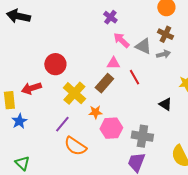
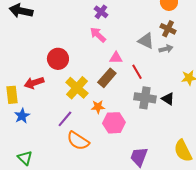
purple cross: (110, 17) -> (101, 12), moved
pink arrow: (121, 40) -> (98, 35), moved
gray cross: (142, 136) -> (145, 98), moved

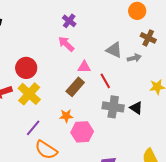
brown cross: (168, 29) -> (148, 38), moved
yellow cross: (77, 88) -> (29, 94), moved

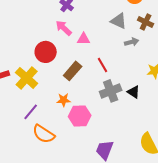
gray triangle: (114, 50) -> (119, 21), moved
pink triangle: (84, 67) -> (84, 39), moved
red circle: (26, 68) -> (46, 52), moved
gray cross: (113, 107) -> (111, 91), turned -30

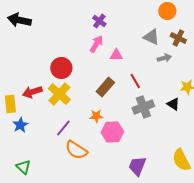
pink arrow: (64, 28) -> (96, 44), turned 78
red circle: (46, 52) -> (61, 68), moved
black triangle: (134, 92) -> (173, 104), moved

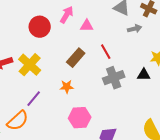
red circle: (61, 68) -> (40, 27), moved
black triangle: (173, 104) -> (144, 75), turned -32
pink hexagon: (112, 132) -> (80, 118), moved
orange semicircle: (76, 150) -> (18, 121), moved, turned -75

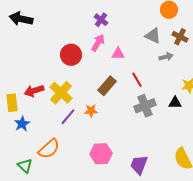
orange star: (67, 87) -> (91, 111), moved
purple line: (34, 99) -> (68, 117), moved
pink hexagon: (80, 118) -> (101, 154), moved

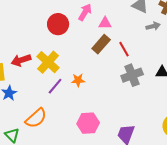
brown rectangle: (107, 86) -> (101, 44), moved

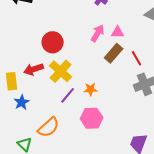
pink arrow: (85, 12) -> (98, 33), moved
red circle: (58, 24) -> (53, 42), moved
pink hexagon: (88, 123) -> (92, 118), moved

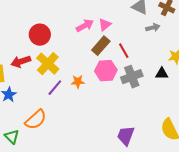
pink triangle: (118, 32) -> (105, 25), turned -40
pink arrow: (98, 33) -> (85, 26), turned 30
pink hexagon: (92, 118) -> (106, 71), moved

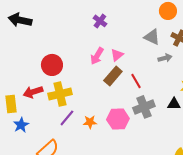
pink arrow: (85, 26) -> (97, 56), turned 150
yellow cross: (48, 64) -> (60, 94), turned 35
pink hexagon: (106, 71) -> (118, 119), moved
orange star: (78, 82) -> (90, 122), moved

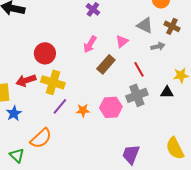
pink triangle: (117, 55) -> (122, 41), moved
red line: (136, 81) -> (139, 69), moved
yellow cross: (60, 94) -> (53, 82), turned 30

